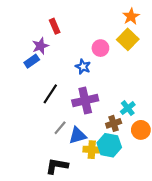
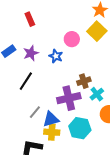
purple star: (40, 46) -> (31, 53), moved
purple cross: (85, 100) -> (69, 98), moved
brown cross: (114, 123) -> (84, 81), moved
yellow cross: (92, 150) -> (52, 132), moved

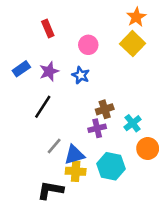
pink circle: (72, 39) -> (88, 45), moved
brown cross: (84, 81) -> (105, 109), moved
purple cross: (69, 98) -> (97, 128), size x0.6

